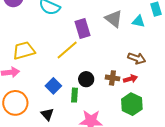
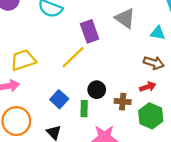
cyan triangle: (139, 21) -> (158, 33), moved
brown cross: (112, 78) -> (123, 102), moved

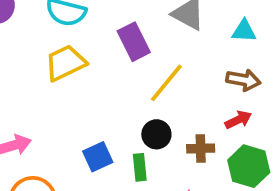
yellow line: (73, 57) -> (166, 83), moved
yellow trapezoid: (23, 60) -> (65, 63), moved
blue square: (59, 99) -> (98, 157), turned 30

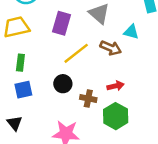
purple rectangle: (134, 42) -> (61, 23), turned 30
brown arrow: (243, 80) -> (111, 48), moved
green rectangle: (140, 167) -> (20, 63), moved

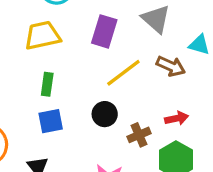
brown cross: (88, 99) -> (139, 135), turned -35

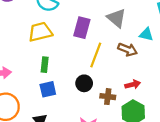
yellow line: (123, 73) -> (96, 55), turned -30
brown cross: (139, 135) -> (108, 97), turned 32

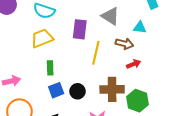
black circle: (84, 83) -> (77, 91), moved
red arrow: (133, 85) -> (134, 64), moved
brown cross: (108, 97) -> (112, 89), size x1.6

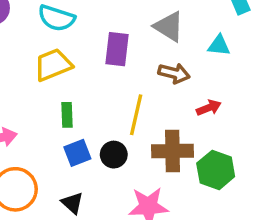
brown arrow: (124, 44) -> (174, 73), moved
yellow line: (96, 53) -> (136, 115), moved

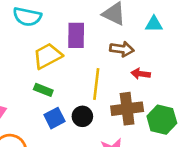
yellow trapezoid: (53, 65) -> (48, 56), moved
red arrow: (209, 108) -> (141, 74), moved, turned -144
green rectangle: (67, 115) -> (43, 90), turned -60

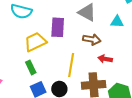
green rectangle: (43, 90) -> (31, 67), turned 40

